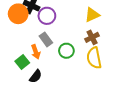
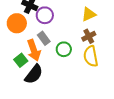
orange circle: (18, 14) -> (17, 23), moved
orange arrow: (36, 52) -> (34, 50), size x1.5
black semicircle: (36, 76) -> (34, 74), size x1.5

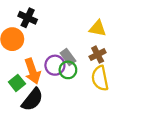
yellow triangle: (89, 14) -> (98, 28), turned 35
purple circle: (45, 15) -> (55, 65), moved
gray rectangle: (44, 38) -> (68, 57), moved

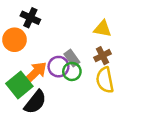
orange arrow: (32, 71) -> (35, 73), turned -115
green square: (17, 83) -> (19, 85), size x1.5

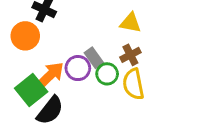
green circle: (72, 71) -> (107, 74), moved

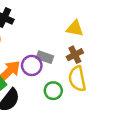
gray rectangle: (94, 58) -> (45, 57), turned -35
green circle: (107, 74) -> (53, 91), moved

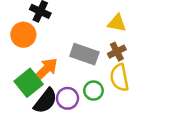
gray rectangle: (45, 57) -> (84, 54), size x1.5
purple circle: (32, 65) -> (68, 98), moved

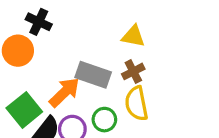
orange arrow: (45, 70) -> (64, 92), moved

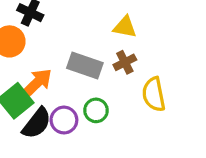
orange arrow: (64, 92) -> (37, 83), moved
yellow semicircle: (136, 104) -> (154, 94), moved

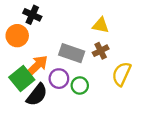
yellow semicircle: (154, 94) -> (121, 74), turned 35
purple circle: (64, 120) -> (59, 79), moved

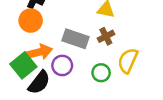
orange circle: (17, 36) -> (31, 21), moved
orange arrow: (37, 66) -> (39, 52), turned 30
green circle: (80, 85) -> (101, 73), moved

